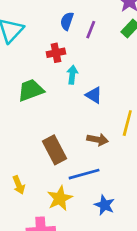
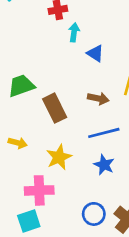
green trapezoid: (31, 90) -> (21, 86), moved
blue line: (84, 174) -> (104, 133), moved
yellow arrow: (19, 185) -> (18, 143), turned -54

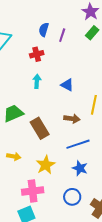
cyan arrow: (74, 32) -> (37, 81), moved
blue circle: (94, 214) -> (72, 197), moved

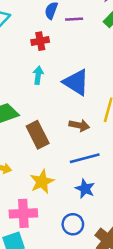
purple line: (62, 35) -> (74, 19), turned 64
blue triangle: (67, 85) -> (76, 82), size x1.6

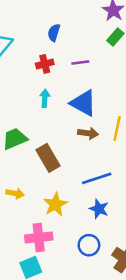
purple line: (74, 19) -> (80, 62), moved
brown arrow: (79, 125) -> (88, 133), moved

